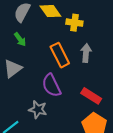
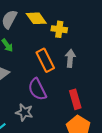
red rectangle: (91, 96) -> (75, 99), turned 42

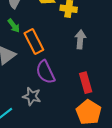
orange rectangle: (45, 60) -> (34, 42), moved

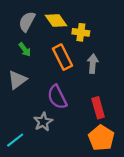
orange rectangle: (34, 42) -> (63, 57), moved
gray star: (32, 96) -> (43, 122), turned 30

